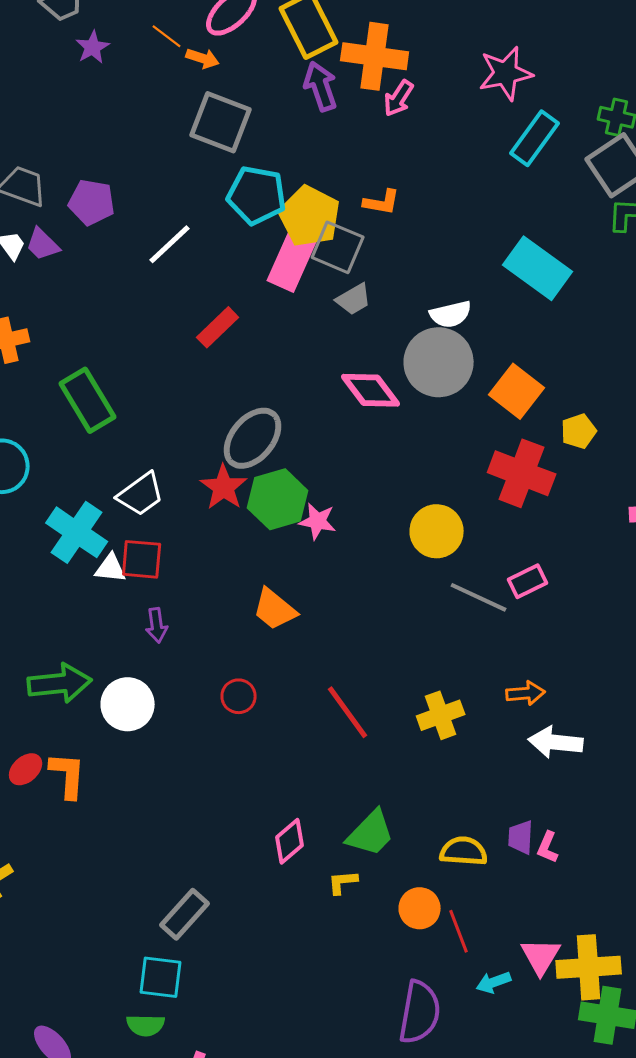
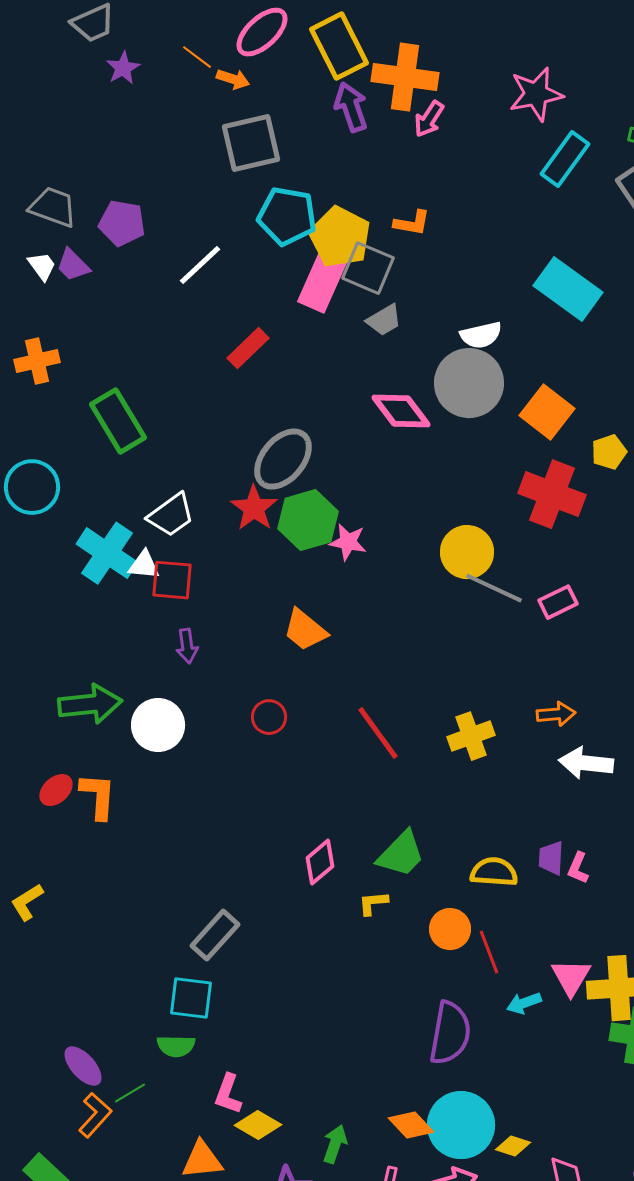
gray square: (221, 122) -> (251, 143), turned -34
white triangle: (111, 568) -> (144, 565), moved
gray line: (479, 597) -> (494, 588), moved

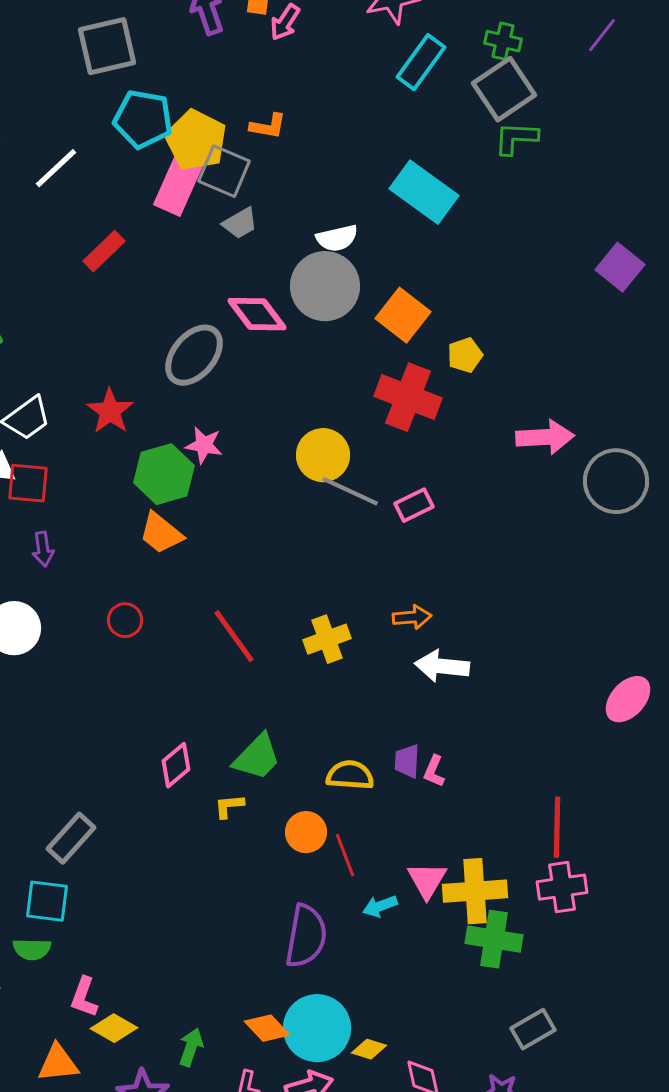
gray ellipse: (283, 459) -> (194, 355), moved
green hexagon: (308, 520) -> (164, 474), moved

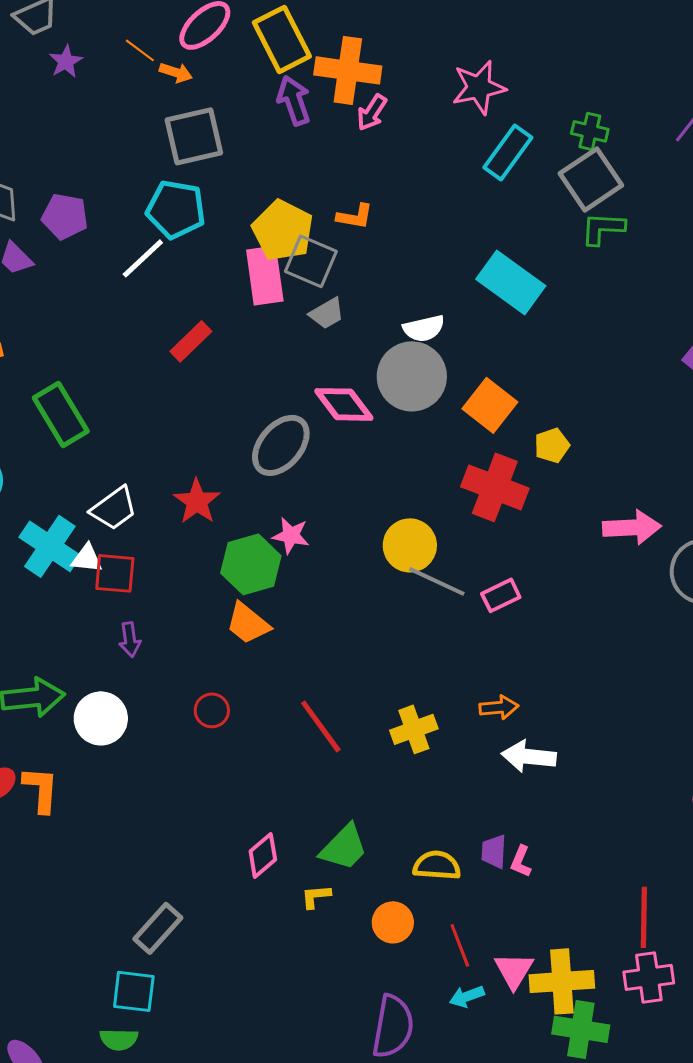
cyan pentagon: (143, 119) -> (176, 209), moved
pink rectangle: (178, 185) -> (265, 275), turned -32
red line: (345, 855) -> (460, 945), moved

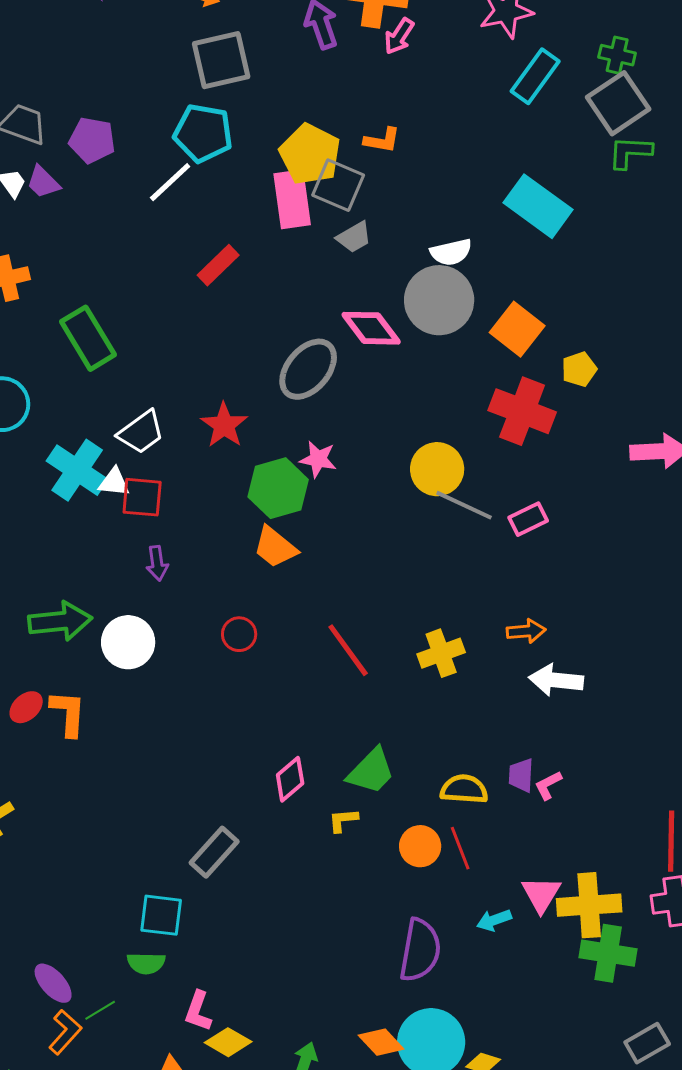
pink L-shape: (521, 861) -> (548, 785), turned 40
gray rectangle: (158, 928) -> (214, 852), moved
red line: (460, 945) -> (460, 848), moved

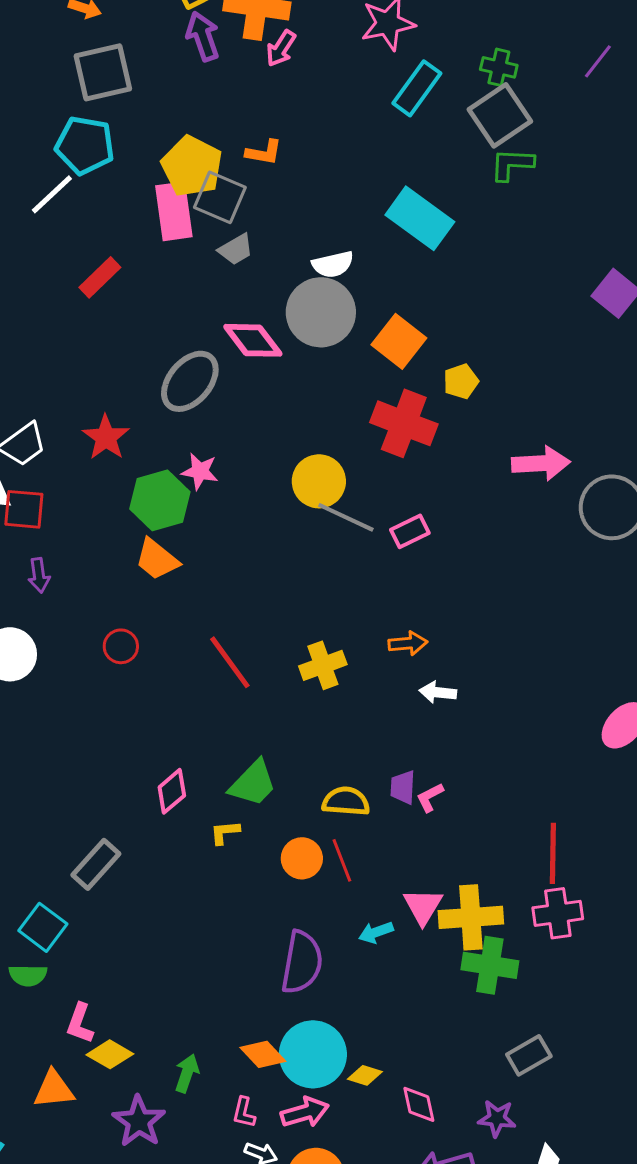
white arrow: (556, 680) -> (438, 692), size x0.7
cyan square: (161, 915) -> (43, 927), turned 30

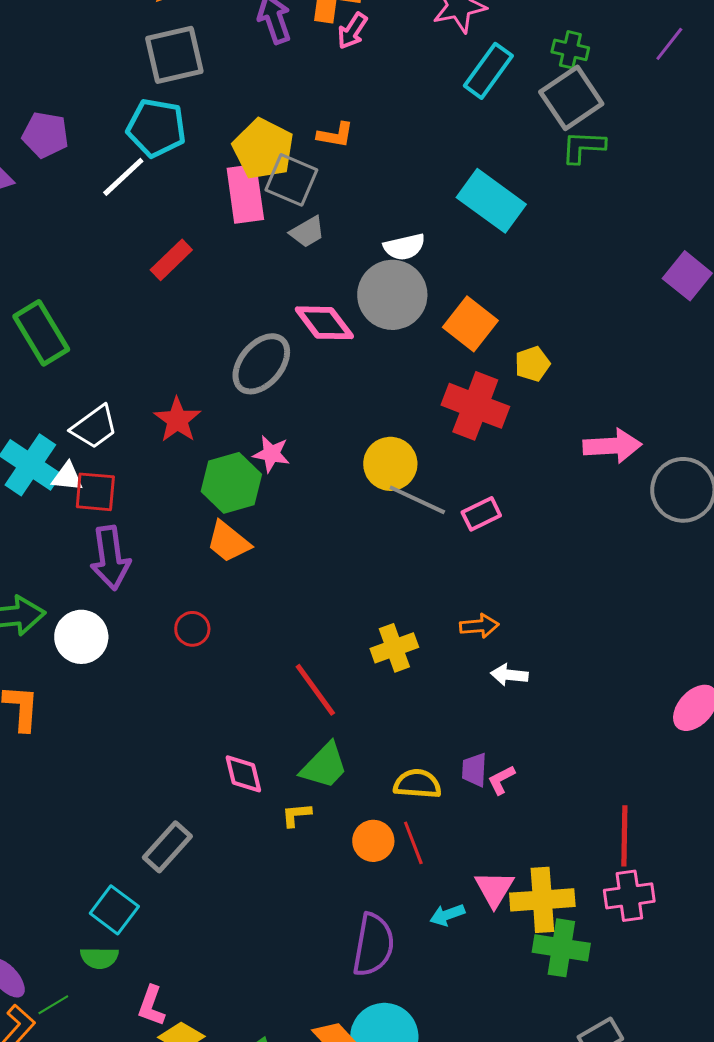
purple arrow: (39, 575) -> (110, 558), size x1.8
red line: (230, 662) -> (315, 690), moved
pink diamond: (172, 791) -> (243, 774), turned -63

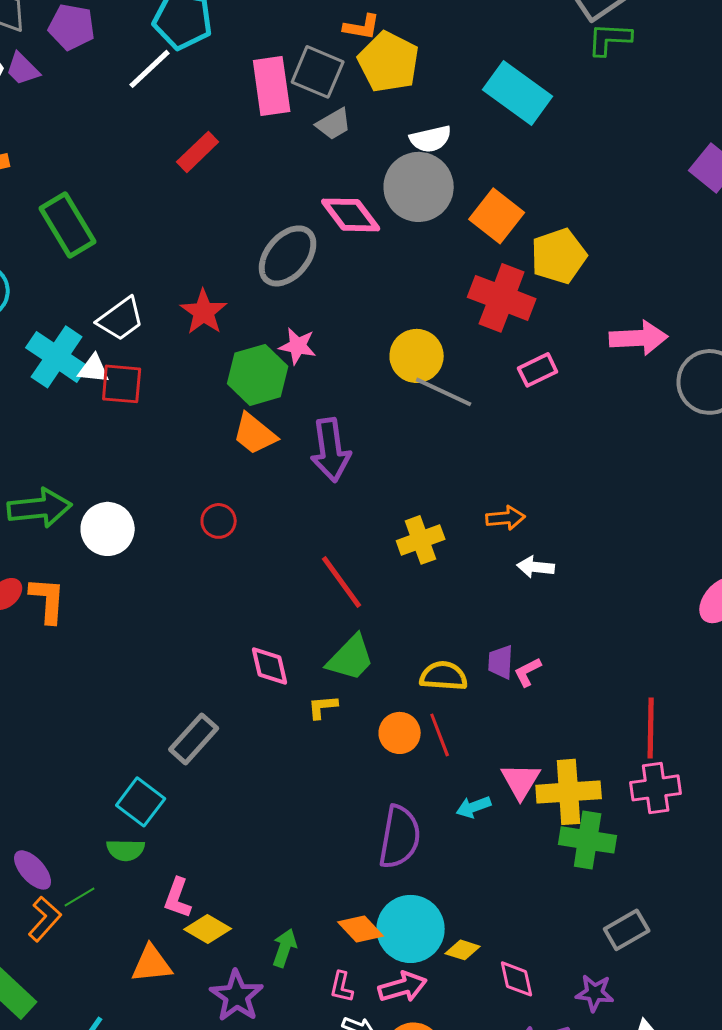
yellow pentagon: (263, 149) -> (389, 62), moved
yellow pentagon: (532, 364) -> (559, 256), size x1.6
pink rectangle: (481, 514) -> (538, 370), moved
purple arrow: (110, 558) -> (331, 450), moved

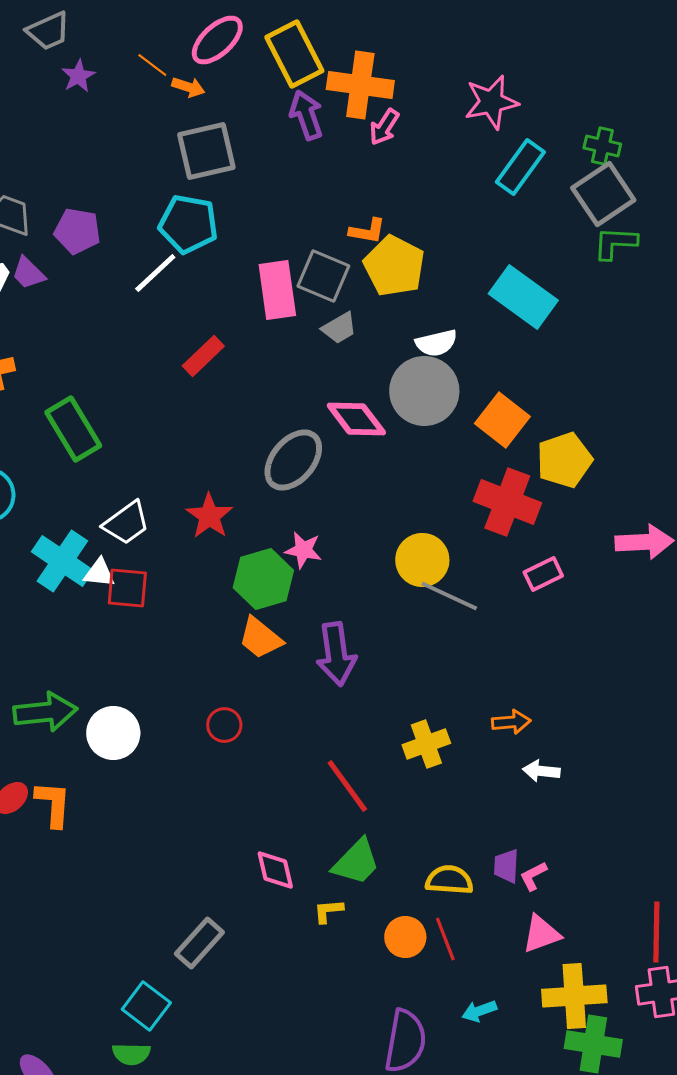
pink triangle: (521, 781) -> (541, 934), moved, turned 39

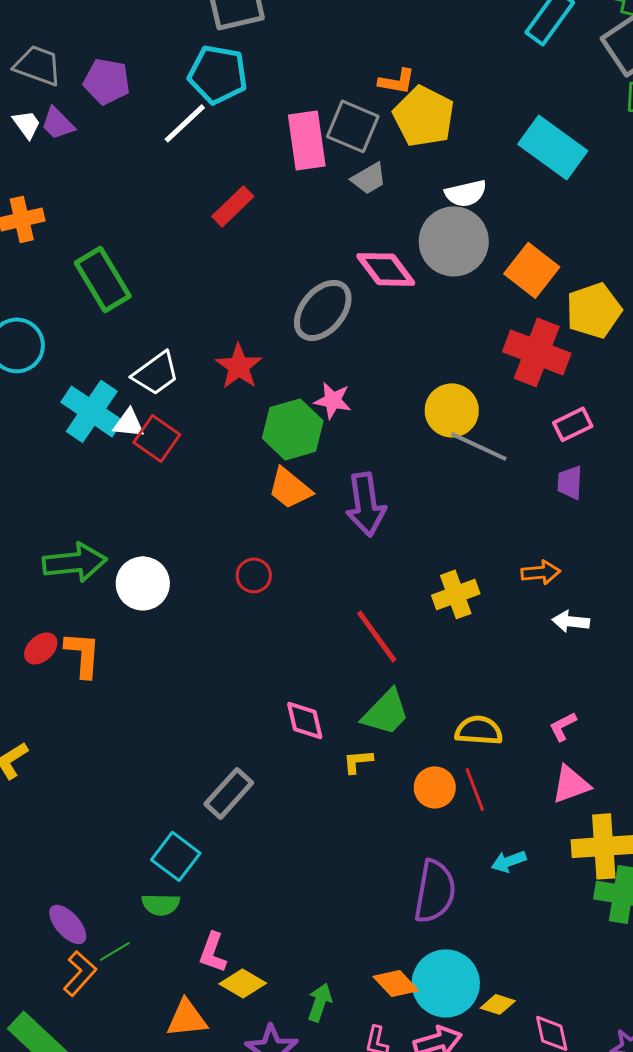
red square: (127, 588) -> (157, 438), turned 30
purple trapezoid: (506, 866) -> (570, 482), moved

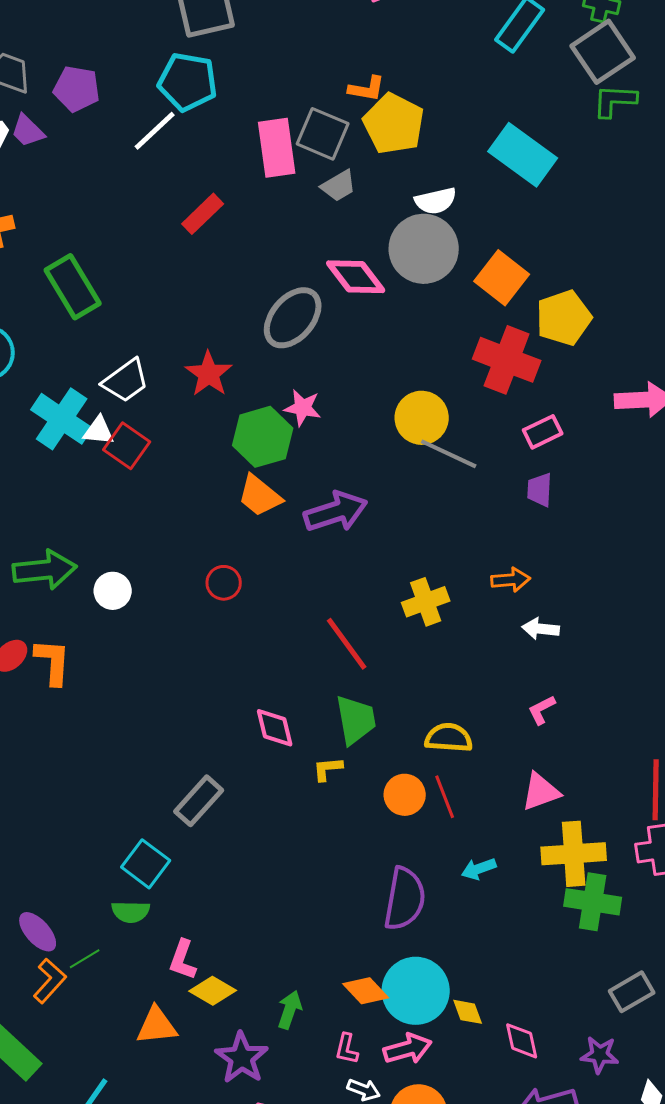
purple arrow: (366, 504) -> (336, 512), turned -100
white circle: (143, 583) -> (113, 591), size x0.7
green trapezoid: (386, 712) -> (356, 720), turned -54
pink L-shape: (563, 726) -> (542, 710), moved
yellow diamond: (498, 1004) -> (468, 1012), turned 52

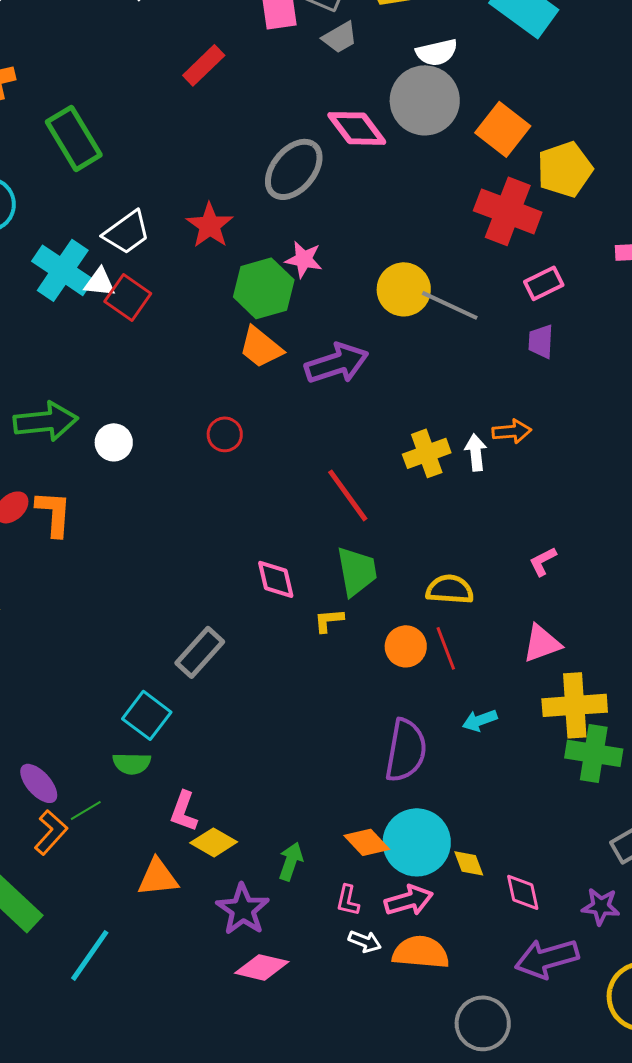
yellow circle: (422, 418) -> (404, 289), moved
white arrow: (541, 629) -> (476, 452), moved, turned 78

